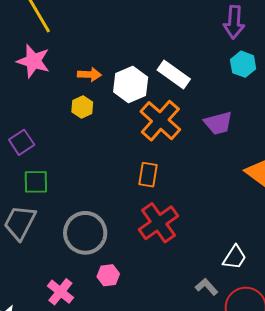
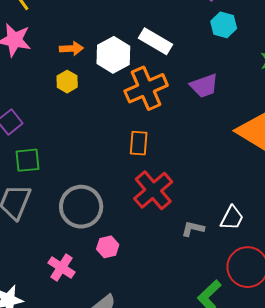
orange cross: (160, 121) -> (146, 88), turned 30
gray L-shape: (207, 287) -> (193, 229), moved, turned -30

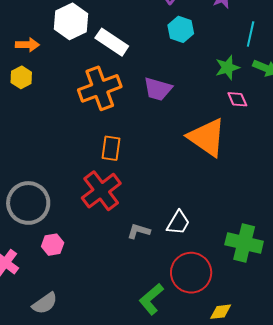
white hexagon: (113, 55) -> (71, 21), moved
purple trapezoid: (204, 86) -> (158, 89), turned 32
orange rectangle: (139, 143) -> (111, 148), moved

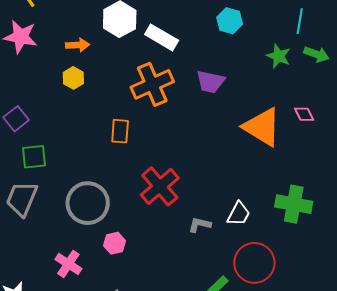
green star: (227, 68) -> (278, 56), turned -30
pink diamond: (237, 99) -> (304, 114), moved
orange rectangle: (111, 148) -> (120, 131), moved
green cross: (244, 243) -> (294, 204), moved

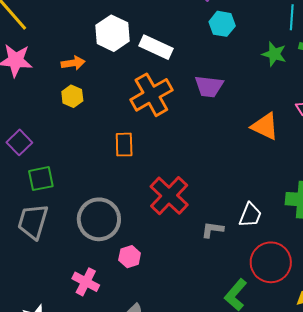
orange triangle: (262, 127) -> (265, 126), size x0.7

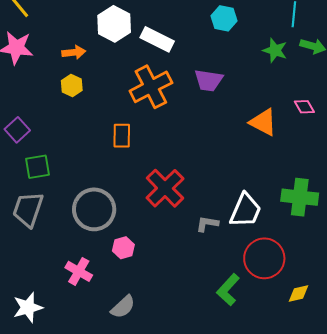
white trapezoid: (250, 215) -> (245, 210), size x1.4

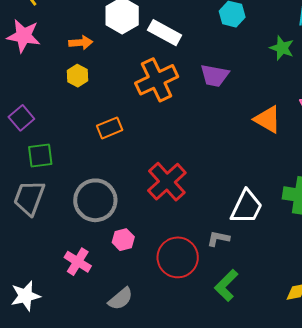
orange rectangle: (122, 136) -> (110, 128), moved, turned 65
gray L-shape: (207, 224) -> (218, 238), moved
red circle: (264, 258) -> (178, 257), moved

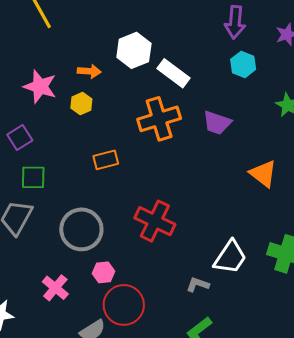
pink star: (24, 36) -> (40, 87), moved
red cross: (167, 182) -> (155, 221), turned -30
red circle: (178, 257) -> (124, 305), moved

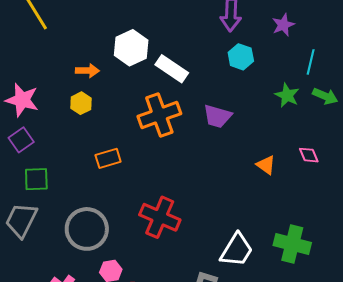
pink star: (40, 87) -> (22, 100), moved
orange triangle: (263, 174) -> (266, 165), size x0.7

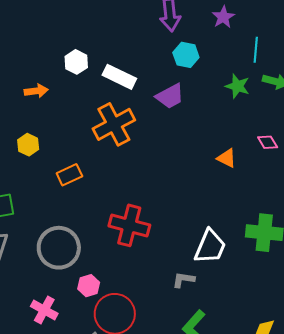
white hexagon: (131, 48) -> (76, 62), size x0.7
yellow hexagon: (81, 103) -> (28, 145), moved
purple trapezoid: (217, 116) -> (170, 96), moved, turned -36

